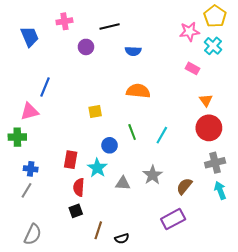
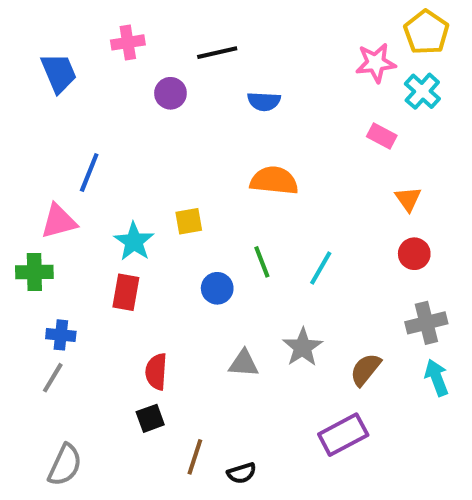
red circle: (209, 128) -> (414, 254), size x0.6
red rectangle: (71, 160) -> (126, 292), moved
cyan star: (97, 168) -> (134, 242), moved

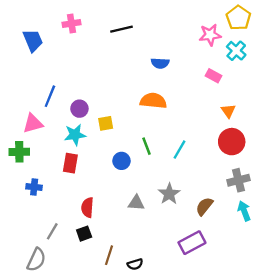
purple circle: (170, 93) -> (79, 109), moved
blue semicircle: (264, 101) -> (160, 63), moved
cyan star: (134, 242) -> (75, 135), turned 30
red circle: (414, 254) -> (232, 142), size x1.5
gray line: (53, 378) -> (52, 231), moved

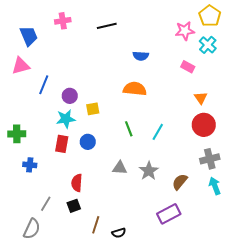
pink triangle: (33, 123) -> (21, 66), moved
blue circle: (121, 161) -> (88, 142), moved
gray triangle: (136, 203) -> (120, 168), moved

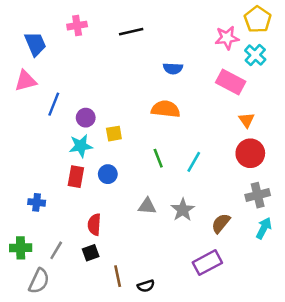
pink rectangle: (188, 67) -> (231, 82), size x1.6
green cross: (17, 134) -> (21, 248), moved
cyan arrow: (215, 186) -> (264, 228), turned 48
brown line: (96, 225) -> (118, 276), turned -30

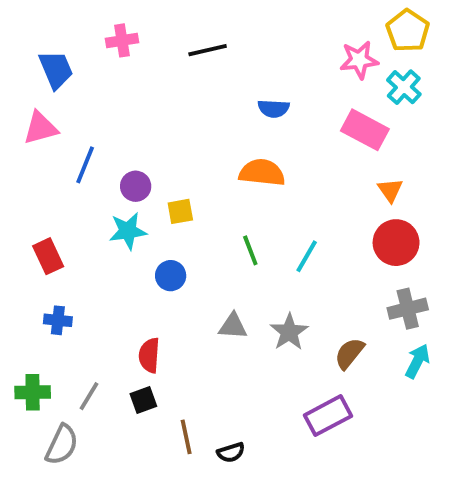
red rectangle: (76, 177) -> (48, 256), moved, turned -35

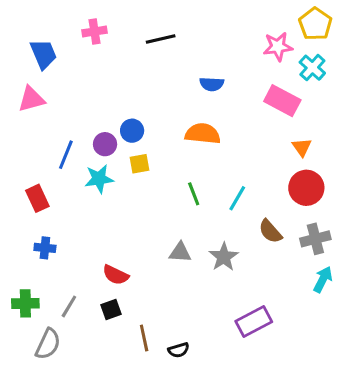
blue line: (85, 165) -> (66, 155), moved
blue circle: (171, 276) -> (132, 131), moved
brown semicircle: (349, 353) -> (270, 231), moved, turned -80
red semicircle: (149, 355) -> (116, 275), turned -68

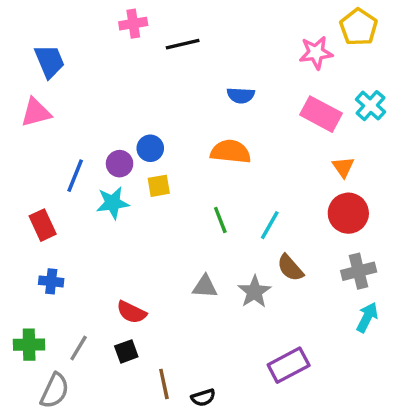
pink cross: (94, 32) -> (133, 24), moved
cyan cross: (312, 68) -> (371, 106), moved
brown semicircle: (270, 231) -> (290, 268), moved

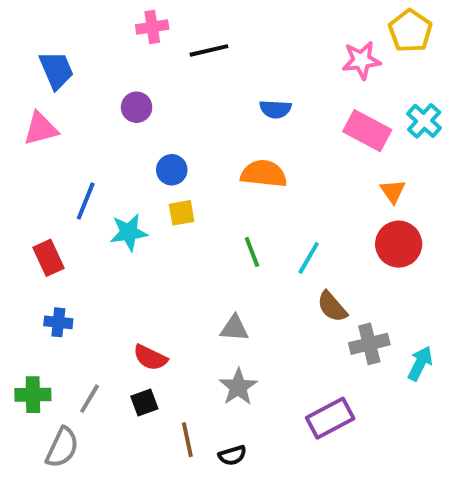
purple circle: (120, 164) -> (137, 107), moved
gray cross: (359, 271) -> (369, 344), moved
gray star: (254, 292) -> (238, 387), moved

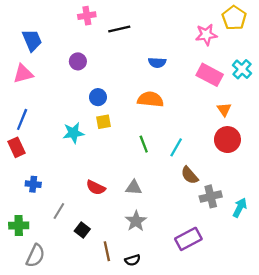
blue line: (86, 201) -> (22, 119), moved
red rectangle: (49, 258) -> (16, 147), moved
red semicircle: (150, 358) -> (96, 188), moved
gray line: (90, 399) -> (59, 211), moved
black square: (144, 403) -> (82, 230), turned -32

